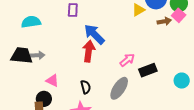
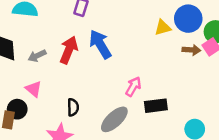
red arrow: (89, 51) -> (69, 50), moved
gray arrow: (38, 55) -> (37, 56), moved, turned 144
pink arrow: (127, 60) -> (133, 86), turned -35

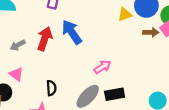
pink arrow: (133, 86) -> (102, 67), turned 30
black rectangle: (156, 106) -> (115, 94), moved

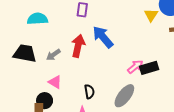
yellow triangle: (125, 14) -> (151, 15), turned -32
black rectangle: (115, 94) -> (149, 68), moved

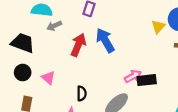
gray arrow: (53, 55) -> (54, 26), moved
black circle: (45, 101) -> (23, 73), moved

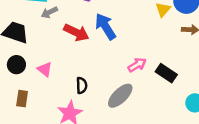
red arrow: (78, 45) -> (76, 32), turned 95
black rectangle: (147, 80) -> (166, 73), moved, turned 42

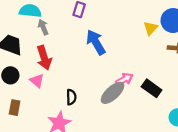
gray arrow: (49, 12) -> (43, 27), turned 91
red arrow: (76, 32) -> (44, 58), moved, turned 45
gray ellipse: (120, 96) -> (113, 93), moved

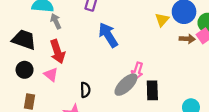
pink arrow: (124, 79) -> (137, 71), turned 138
black rectangle: (152, 88) -> (152, 90), moved, turned 54

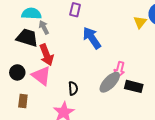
black trapezoid: (24, 40) -> (27, 38), moved
pink triangle: (51, 74) -> (41, 76), size x1.5
black rectangle: (152, 90) -> (134, 86), turned -72

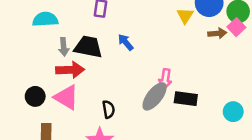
gray arrow: (44, 27) -> (64, 47), moved, turned -152
black trapezoid: (27, 38) -> (88, 47), moved
blue arrow: (92, 38) -> (126, 42), size x0.6
red arrow: (46, 55) -> (70, 70), turned -65

